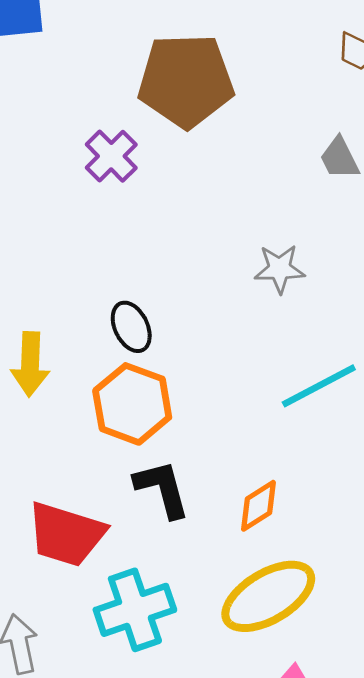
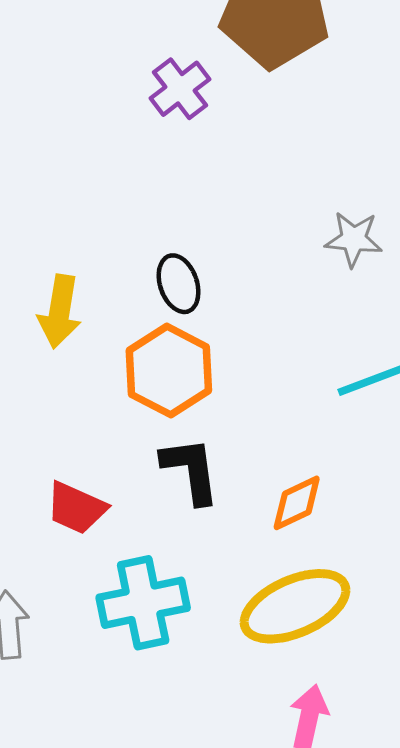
red trapezoid: (66, 534) -> (76, 508), size x0.7

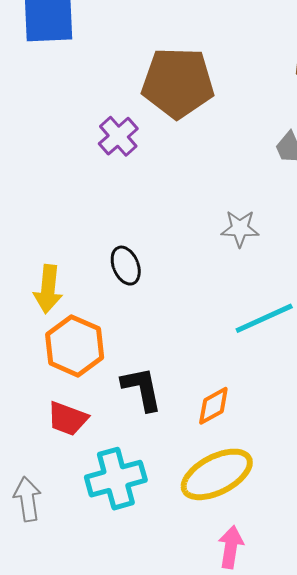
orange hexagon: (169, 371) -> (75, 346), moved

